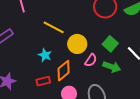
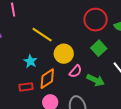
green square: (110, 44) -> (99, 48), moved

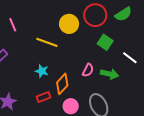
yellow circle: (64, 54) -> (69, 24), moved

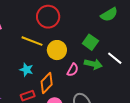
red circle: (95, 15) -> (48, 17), moved
yellow circle: (69, 24) -> (57, 50), moved
green arrow: (109, 74) -> (93, 64), moved

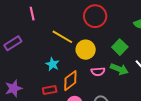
red circle: (48, 17) -> (95, 16), moved
pink semicircle: (73, 70) -> (98, 72), turned 48

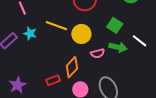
cyan star: (52, 64) -> (30, 33), moved

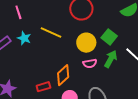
yellow circle: (81, 34) -> (86, 43), moved
green arrow: (118, 47) -> (111, 59), turned -78

